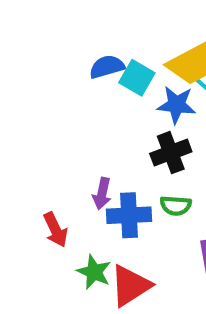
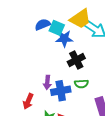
blue star: (177, 105) -> (64, 39), moved
red arrow: (55, 230) -> (28, 101), turned 56

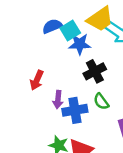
cyan square: (57, 28) -> (70, 30), turned 35
green semicircle: (81, 84) -> (101, 102), turned 56
red arrow: (28, 101) -> (37, 80), moved

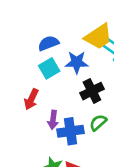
cyan square: (70, 30) -> (49, 68), moved
green semicircle: (101, 102) -> (98, 123), turned 84

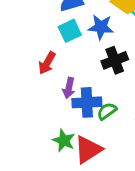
green semicircle: (98, 123) -> (107, 111), moved

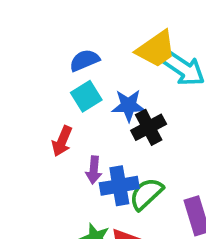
blue star: (101, 27) -> (129, 106), moved
green semicircle: (107, 111) -> (146, 194), size x1.4

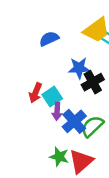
cyan square: (86, 96) -> (52, 97), moved
blue cross: (119, 186) -> (74, 121), turned -30

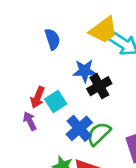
blue semicircle: (49, 39) -> (52, 39), turned 96
purple arrow: (57, 111) -> (30, 121), moved, turned 150

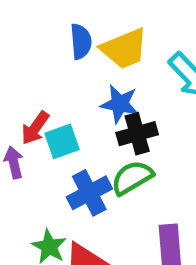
yellow trapezoid: (103, 30) -> (124, 49), moved
green semicircle: (99, 134) -> (132, 178), moved

